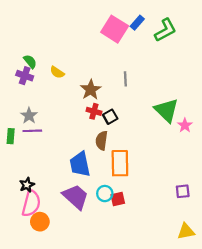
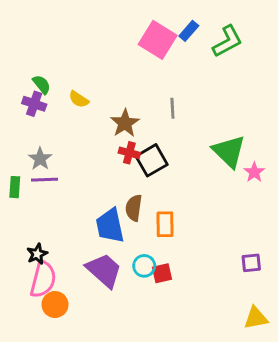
black square: (110, 117) -> (152, 160), size x1.5
brown semicircle: (102, 141) -> (134, 208), moved
orange rectangle: (120, 163) -> (165, 224), size x0.7

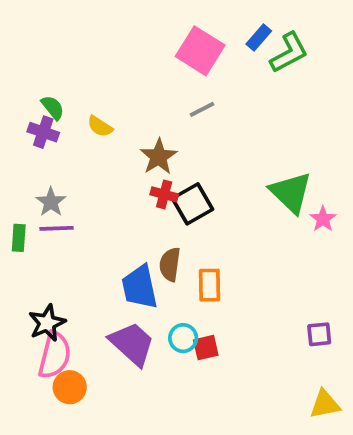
blue rectangle: (189, 31) -> (259, 38), moved
gray line: (172, 108) -> (202, 109), moved, turned 66
black star: (37, 254) -> (47, 323), size x1.4

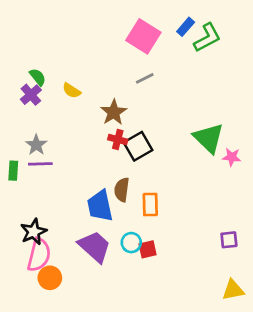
purple cross: (43, 132) -> (31, 95), turned 30
pink star: (323, 219) -> (232, 157), turned -30

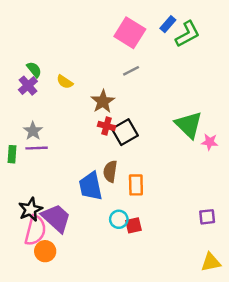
purple trapezoid: (95, 247) -> (56, 218), moved

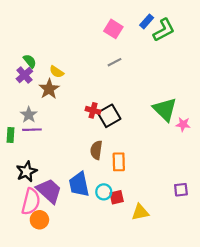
pink square: (130, 33) -> (113, 29), size x0.7
brown star: (103, 101) -> (49, 89), moved
blue trapezoid: (91, 186) -> (79, 184), moved
black star: (30, 209) -> (27, 172), moved
yellow triangle: (211, 262) -> (140, 212), moved

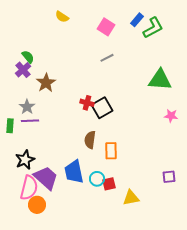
yellow semicircle: (57, 72) -> (62, 17), moved
green triangle: (165, 109) -> (160, 80), moved, turned -40

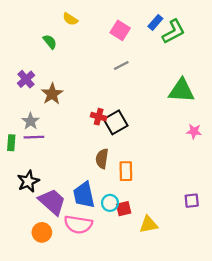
green semicircle: (28, 57) -> (50, 42), moved
pink semicircle: (29, 188) -> (78, 224), moved, turned 85

